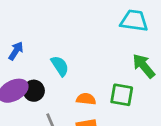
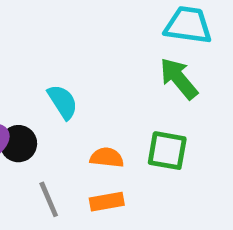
green arrow: (144, 66) -> (179, 79), moved

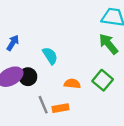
green square: (167, 151) -> (103, 80), turned 30
orange rectangle: (107, 202) -> (61, 108), moved

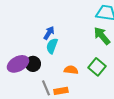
blue arrow: (13, 43) -> (49, 33), moved
cyan semicircle: (50, 56) -> (52, 46), turned -126

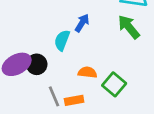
blue arrow: (49, 33) -> (82, 23), moved
green square: (97, 67) -> (114, 84), moved

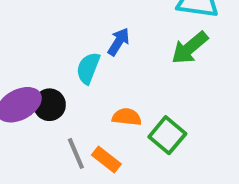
green arrow: (129, 27) -> (190, 48), turned -90
orange rectangle: (74, 100) -> (106, 160), turned 48

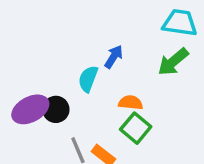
orange semicircle: (127, 117) -> (131, 103), moved
green square: (167, 135) -> (136, 128), moved

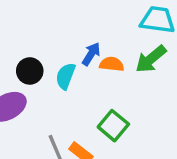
orange semicircle: (131, 103) -> (112, 64), moved
black circle: (56, 109) -> (30, 71), moved

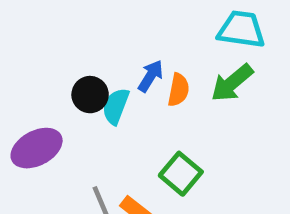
orange semicircle: (112, 64) -> (178, 90), turned 95
black circle: (30, 71) -> (90, 95), moved

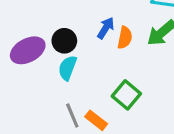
cyan semicircle: (116, 106) -> (68, 68), moved
purple ellipse: (37, 148) -> (28, 50), moved

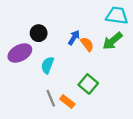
orange semicircle: (125, 38) -> (87, 44), turned -48
black circle: (64, 41) -> (39, 33), moved

